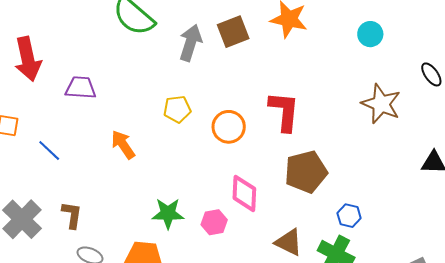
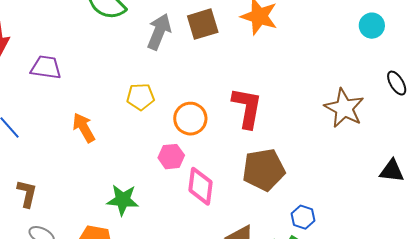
cyan circle: (370, 34) -> (372, 26), moved
pink hexagon: (214, 222) -> (171, 157), moved

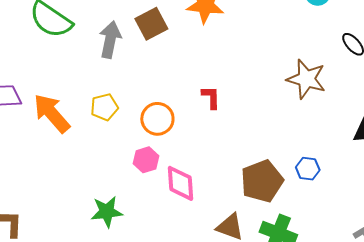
red L-shape: (247, 108) -> (211, 97), size x0.6
orange arrow: (84, 128) -> (52, 113), moved, size x1.4
brown pentagon: (264, 170) -> (262, 181), moved
blue hexagon: (303, 217) -> (308, 169), moved

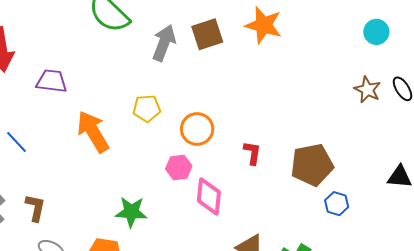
brown star: (306, 79) -> (367, 90), moved, size x0.7
red L-shape: (211, 97) -> (252, 153), moved
orange arrow: (52, 113) -> (93, 132), moved
brown pentagon: (262, 181) -> (312, 165), moved

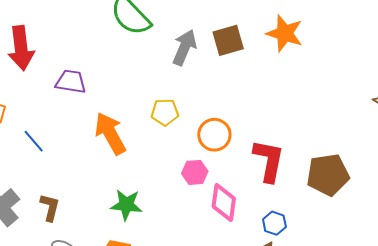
red L-shape: (252, 153) -> (269, 161), size x1.8
blue hexagon: (337, 204) -> (274, 223), moved
green star: (131, 212) -> (126, 205), moved

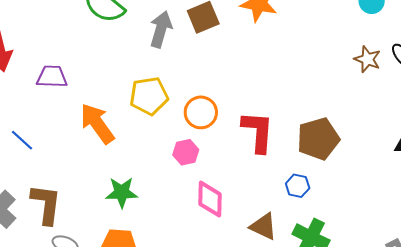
yellow pentagon: (165, 112) -> (149, 96), size x1.4
pink diamond: (224, 203) -> (210, 199), moved
brown L-shape: (50, 207) -> (46, 204), size x1.5
blue hexagon: (274, 223) -> (298, 186), moved

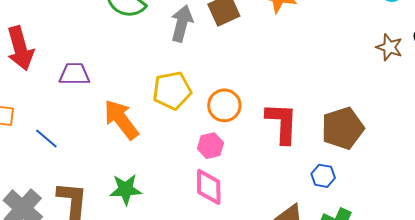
green star: (122, 192) -> (126, 189), moved
pink diamond: (210, 199) -> (209, 187), moved

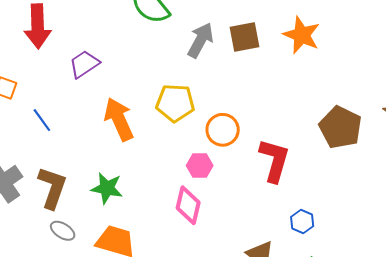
purple trapezoid: (74, 74) -> (84, 64), turned -48
brown pentagon: (343, 128) -> (340, 127), moved, turned 30

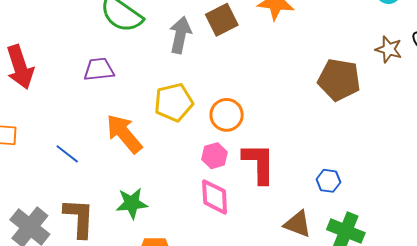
purple trapezoid: (84, 64) -> (99, 69), moved, turned 44
blue line: (42, 120) -> (67, 154), moved
red L-shape: (274, 160) -> (259, 163), moved

